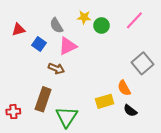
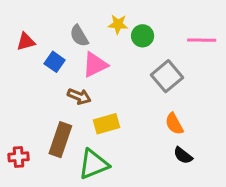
pink line: (134, 20) -> (202, 40), moved, turned 48
gray square: (143, 63) -> (167, 76), moved
yellow rectangle: (105, 101) -> (106, 124), moved
green triangle: (67, 117) -> (94, 164), turned 35

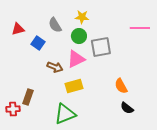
green circle: (143, 36) -> (79, 36), moved
pink triangle: (95, 65) -> (76, 59), moved
gray square: (167, 76) -> (101, 47), moved, turned 30
brown rectangle: (60, 140) -> (28, 97), moved, size x0.7

